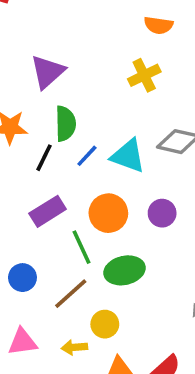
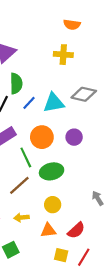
yellow cross: (144, 75) -> (63, 55), turned 30
cyan triangle: (128, 156) -> (54, 103), turned -30
yellow circle: (105, 324) -> (53, 205), moved

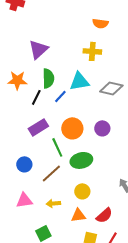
cyan triangle: (54, 103) -> (79, 81), moved

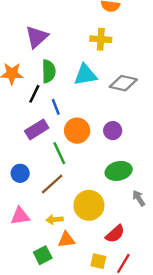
blue line: (60, 96) -> (56, 107), moved, turned -64
green ellipse: (81, 160) -> (119, 171), moved
yellow circle: (82, 191) -> (89, 205), size x1.6
orange triangle: (78, 215) -> (66, 240), moved

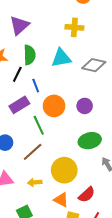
orange triangle: (66, 240) -> (61, 200), moved, turned 35

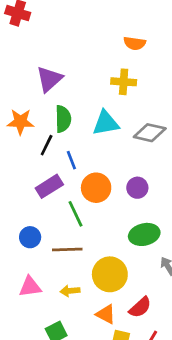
brown line: (33, 152) -> (67, 250), turned 40

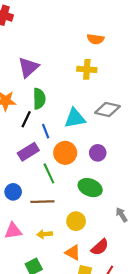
cyan triangle: (106, 123) -> (75, 118), moved
green ellipse: (144, 234) -> (90, 188), moved, turned 35
yellow circle: (110, 274) -> (76, 221), size x0.7

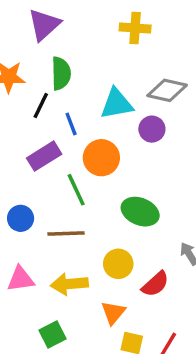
purple circle: (98, 153) -> (152, 129), moved
yellow arrow: (45, 234) -> (69, 284), size x1.5
red semicircle: (100, 247) -> (155, 284), moved
orange triangle: (73, 253) -> (113, 313), turned 42

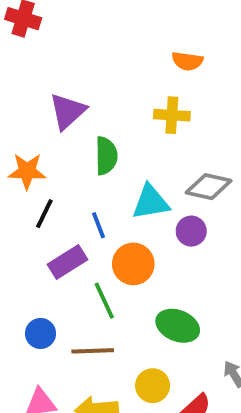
green semicircle: (61, 73) -> (106, 156), moved
black line: (41, 105) -> (44, 214), moved

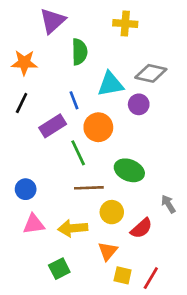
black line: (44, 214) -> (22, 103), moved
blue circle: (41, 333) -> (26, 189), moved
brown line: (93, 351) -> (89, 188), moved

